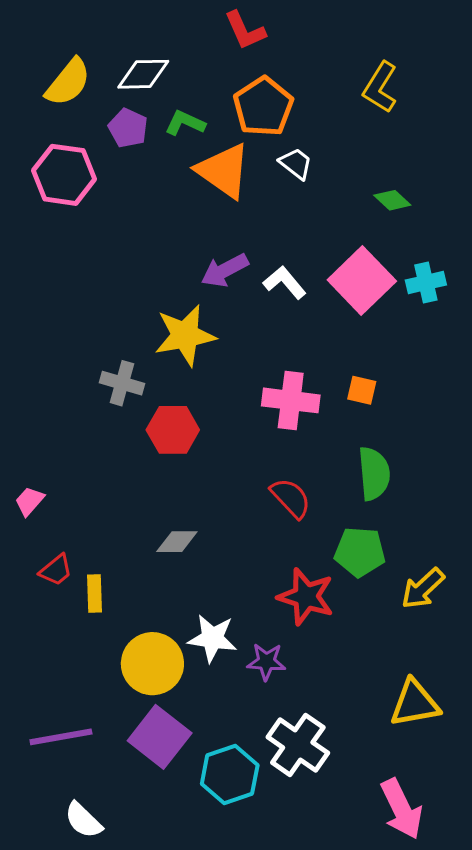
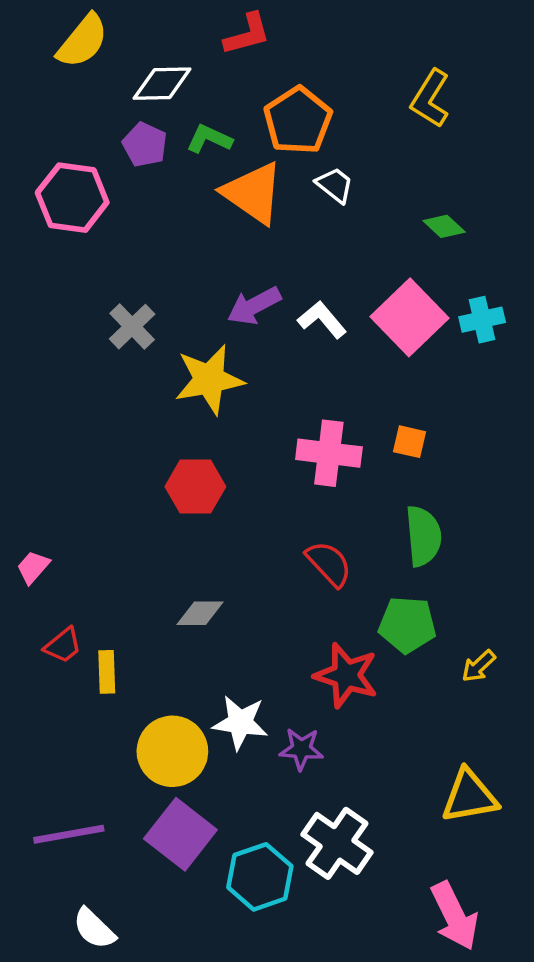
red L-shape: (245, 30) -> (247, 34), moved, turned -81
yellow semicircle: (68, 82) -> (83, 41), moved
gray cross: (122, 383) -> (132, 327), moved, turned 30
yellow arrow: (423, 588) -> (479, 666), size x0.7

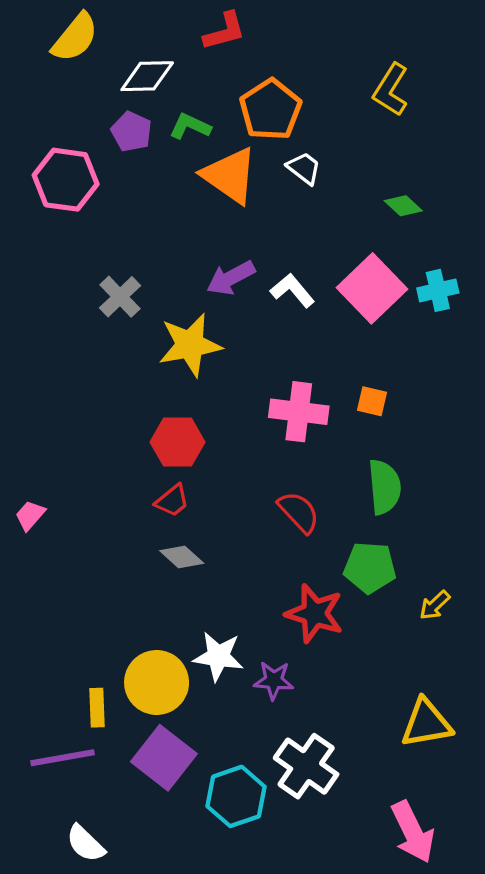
gray diamond: (200, 613) -> (182, 557), turned 42
red trapezoid: (63, 645) -> (172, 501), moved
yellow rectangle: (107, 672) -> (97, 708), moved

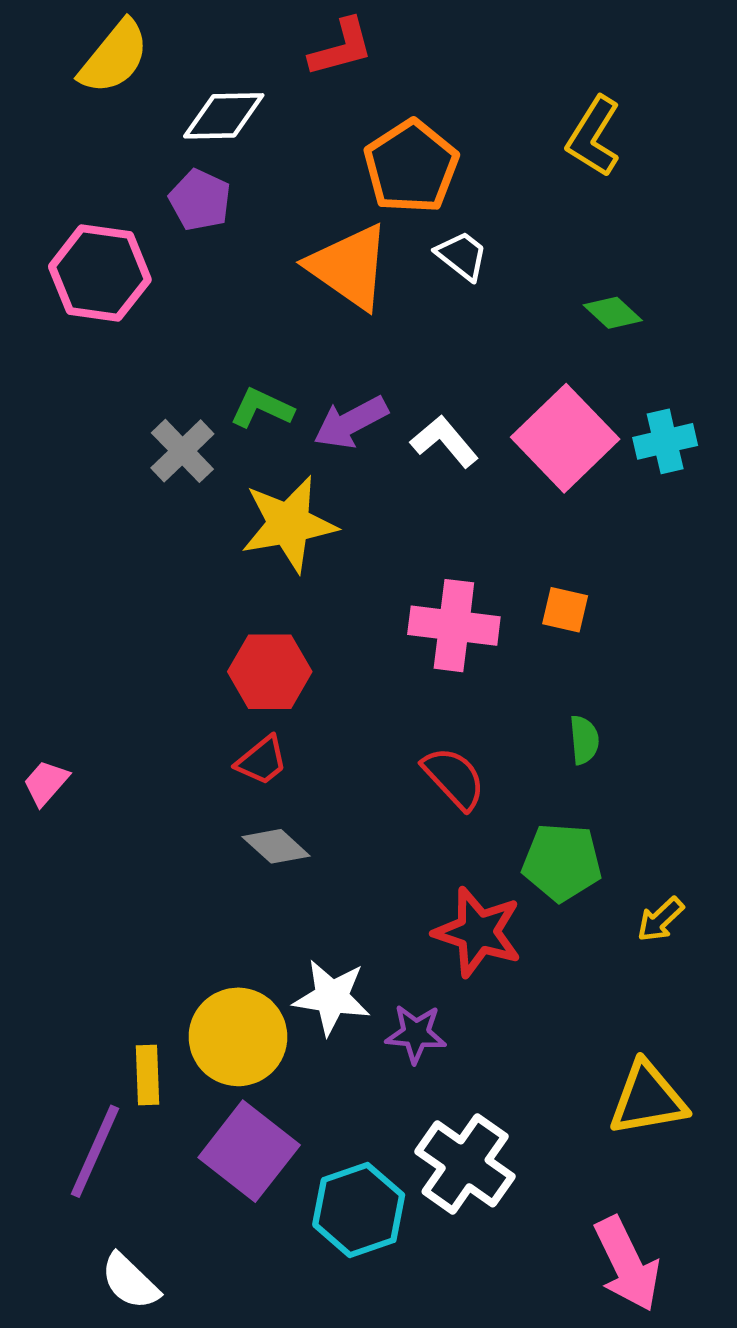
green L-shape: (190, 126) -> (262, 408), moved
green semicircle: (384, 487) -> (584, 740), size x0.6
purple line: (62, 758) -> (95, 1151), turned -56

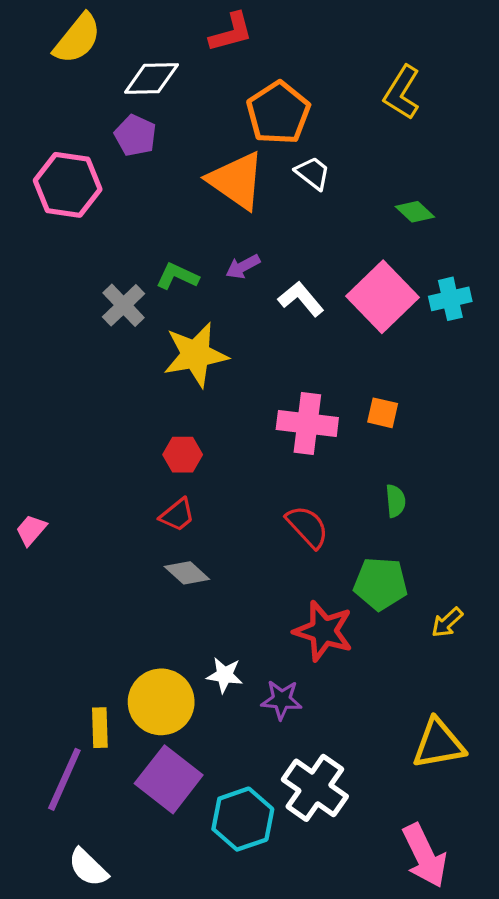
purple arrow: (351, 422) -> (243, 267), moved, size x0.7
red hexagon: (270, 672) -> (183, 455), size x0.7
white star: (332, 997) -> (225, 675), size x0.7

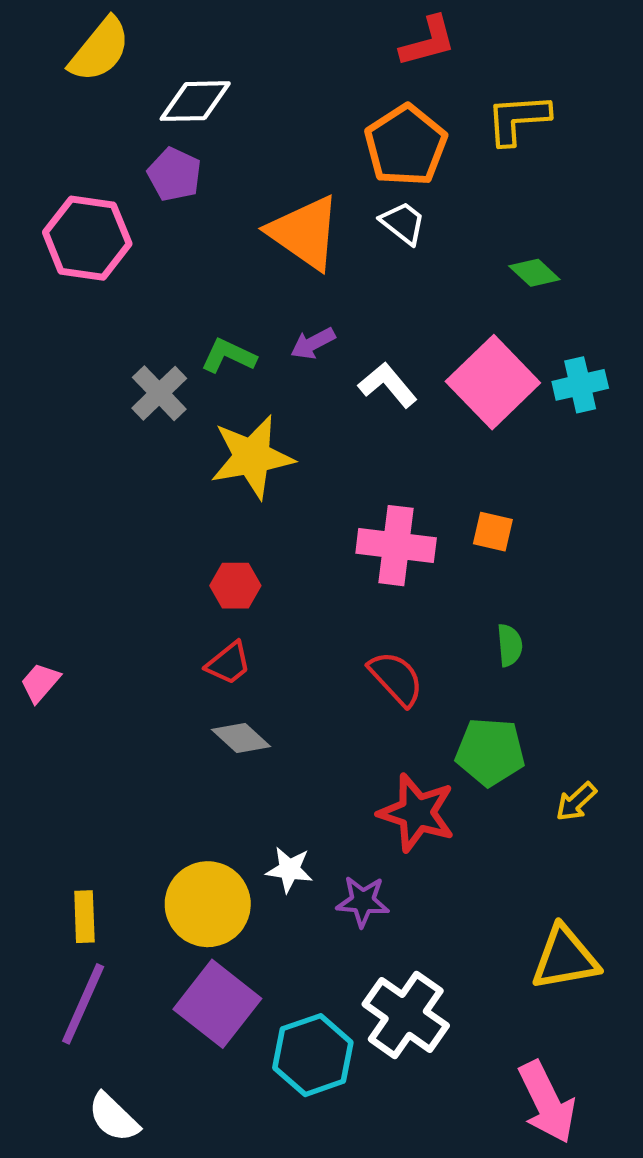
red L-shape: (231, 32) -> (428, 41), moved
yellow L-shape: (402, 92) -> (518, 119), turned 54
orange pentagon: (278, 113) -> (406, 145), moved
yellow rectangle: (100, 728) -> (84, 917), moved

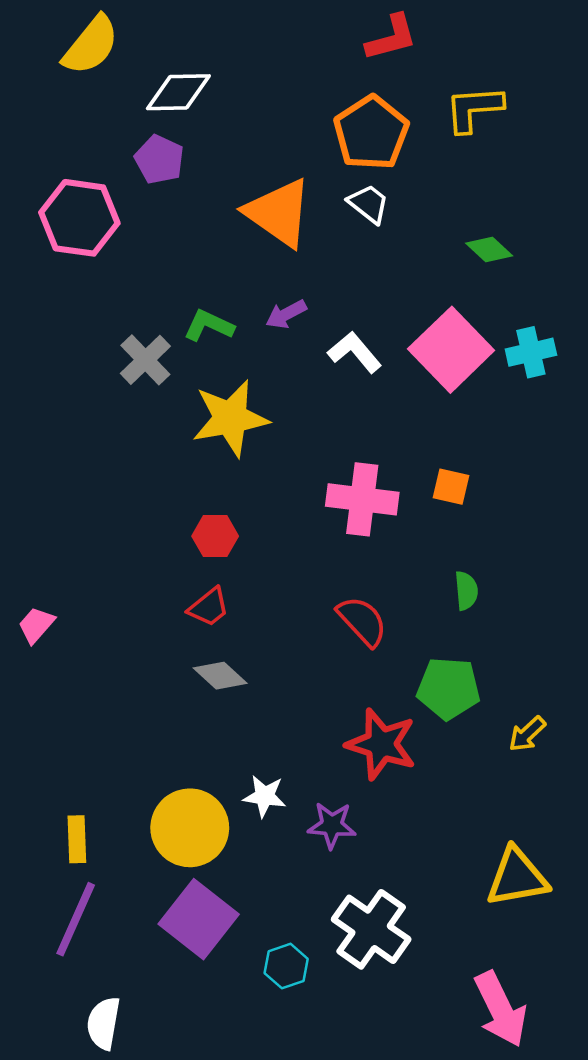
cyan hexagon: (313, 1055) -> (286, 966), size x0.6
white semicircle: (114, 1117) -> (104, 1023), turned 56

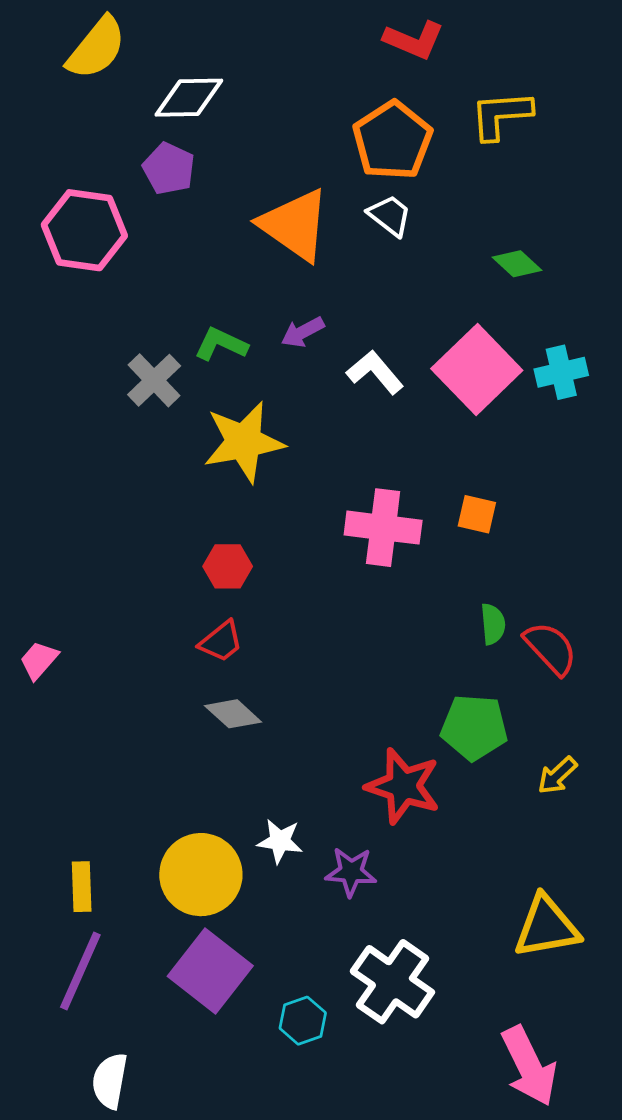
red L-shape: (391, 38) -> (414, 40), turned 38
red semicircle: (362, 621) -> (551, 648), moved

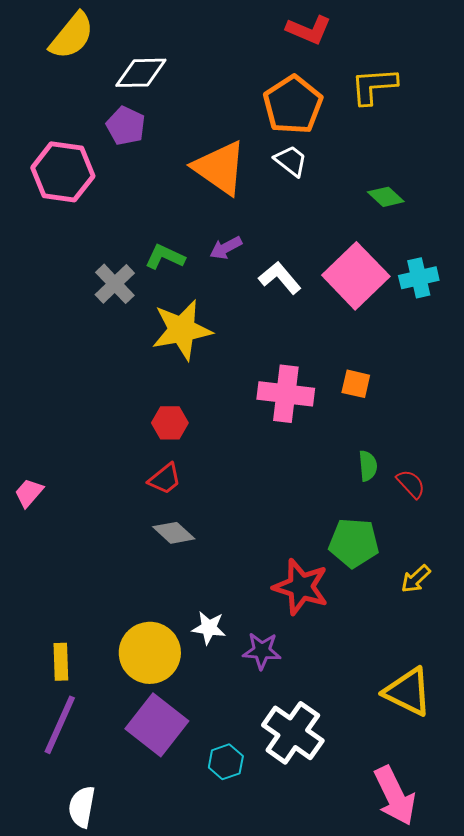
red semicircle: (551, 648) -> (411, 484), size x0.7
yellow triangle: (547, 927) -> (408, 692), turned 36

